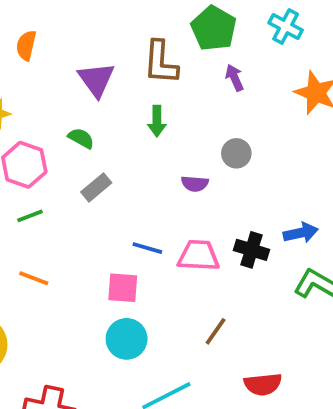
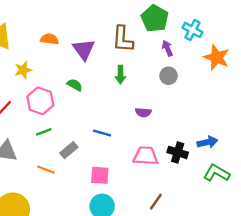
cyan cross: (286, 27) -> (192, 30), moved
orange semicircle: (26, 45) -> (49, 39), moved, turned 84
gray circle: (236, 153) -> (168, 76), moved
gray rectangle: (96, 187) -> (69, 150), moved
blue line: (147, 248) -> (102, 133), moved

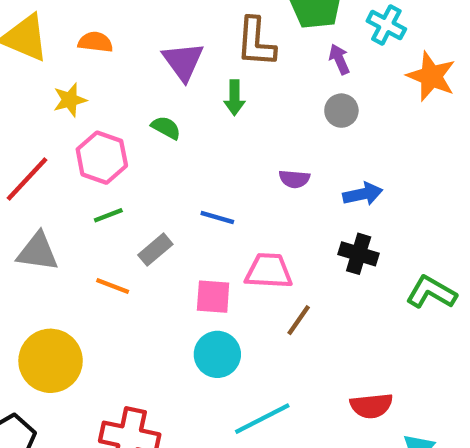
orange semicircle: (49, 39) -> (95, 42), moved
green arrow: (120, 75) -> (234, 98), moved
blue arrow: (207, 142) -> (363, 194), moved
pink trapezoid: (146, 156) -> (269, 271), moved
brown line: (156, 202) -> (299, 320), moved

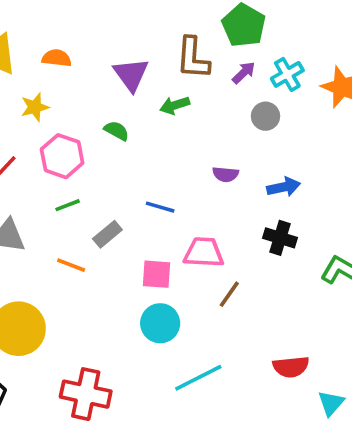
cyan cross: (386, 25) -> (287, 74), moved, turned 32
purple arrow: (339, 59) -> (244, 73), moved, turned 70
green arrow: (234, 98) -> (175, 105), turned 72

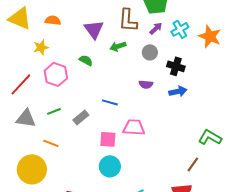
gray circle: (266, 116) -> (150, 52), moved
green line: (68, 205) -> (54, 111), moved
black cross: (280, 238) -> (176, 66), moved
orange line: (71, 265) -> (51, 143), moved
brown line: (229, 294) -> (193, 164), moved

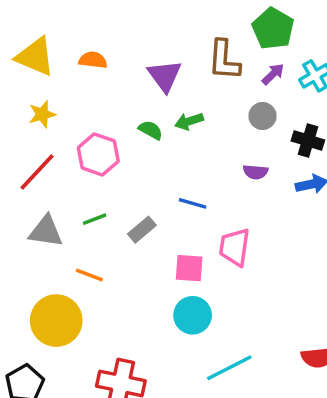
green arrow: (118, 46) -> (189, 121), moved
yellow star: (41, 47) -> (42, 114), moved
pink trapezoid: (134, 127) -> (235, 247), turned -85

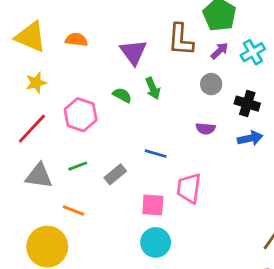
green arrow: (189, 121) -> (153, 88), turned -95

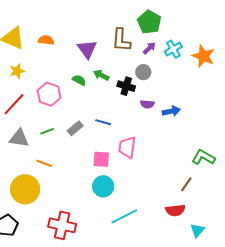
green arrow: (153, 88) -> (101, 75), turned 140
black cross: (247, 104) -> (126, 86), moved
purple semicircle: (206, 129) -> (147, 104), moved
gray rectangle: (115, 174) -> (75, 128), moved

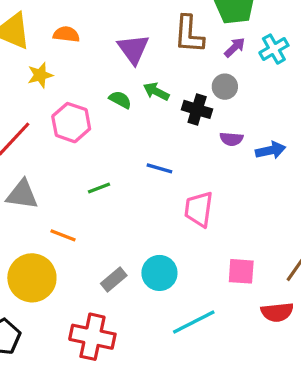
yellow star: (17, 71) -> (40, 75), moved
gray rectangle: (75, 128) -> (114, 280), moved
green line: (47, 131) -> (99, 188), moved
pink square: (101, 159) -> (241, 271), moved

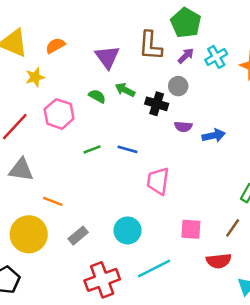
orange semicircle: (66, 34) -> (55, 46), turned -36
green line: (99, 188) -> (92, 149), moved
gray rectangle: (114, 280) -> (78, 236), moved
red cross: (92, 337) -> (102, 280), moved, turned -32

